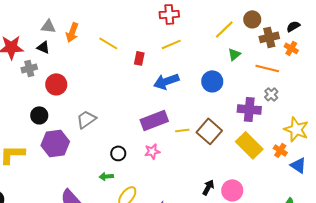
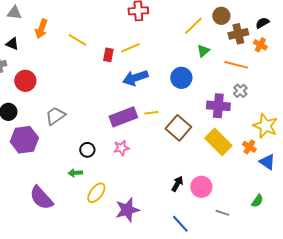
gray triangle: (48, 26) -> (14, 13), moved
yellow line: (171, 44) -> (130, 48), moved
yellow line: (182, 130) -> (151, 113), moved

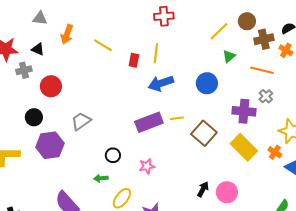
yellow line: (130, 48) -> (156, 53), turned -60
pink star: (121, 148) -> (147, 166), moved

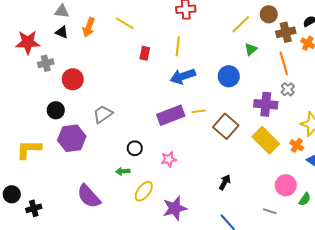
yellow line: (103, 45) -> (125, 23), moved
black triangle: (38, 49) -> (62, 32), moved
red rectangle: (134, 60) -> (145, 53), moved
orange line: (262, 70) -> (284, 63), turned 60
pink circle: (227, 192) -> (286, 185), moved

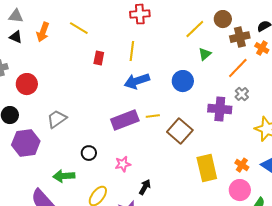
orange line: (284, 63) -> (238, 68), turned 60
yellow rectangle: (266, 140) -> (207, 168), moved, turned 32
orange cross: (297, 145) -> (242, 165), moved
green arrow: (123, 171) -> (64, 176), moved, size x1.5
black arrow: (225, 182) -> (145, 187), moved

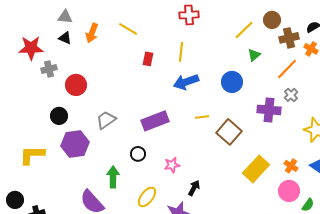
purple rectangle: (125, 120) -> (155, 121), moved
yellow rectangle: (207, 168) -> (256, 169), turned 56
green arrow: (64, 176) -> (113, 177), turned 95

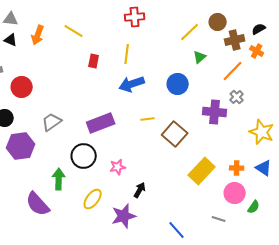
black circle: (138, 154) -> (84, 156), size x1.6
orange cross: (291, 166) -> (237, 168), turned -32

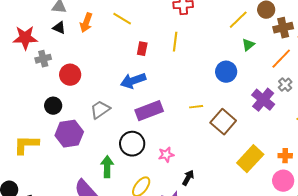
blue arrow: (132, 84) -> (133, 81), moved
purple cross: (215, 112) -> (263, 100), turned 35

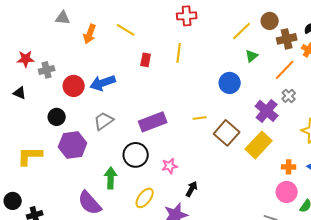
black triangle: (59, 28) -> (20, 93), moved
red star: (25, 38) -> (26, 59), moved, size x0.7
blue arrow: (133, 81) -> (103, 83), moved
yellow rectangle: (250, 159) -> (259, 145), moved

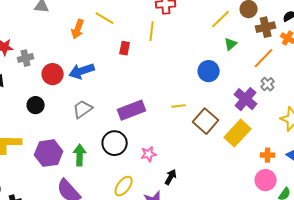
orange arrow: (90, 34) -> (78, 29), moved
yellow line: (179, 53) -> (152, 31), moved
purple hexagon: (73, 145) -> (49, 153), moved
green arrow: (111, 178) -> (80, 155), moved

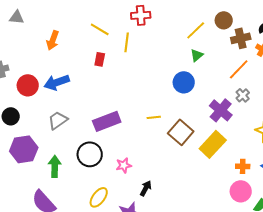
yellow line: (105, 18) -> (100, 29), moved
green triangle: (231, 44) -> (197, 55), moved
purple hexagon: (49, 153) -> (24, 149), moved

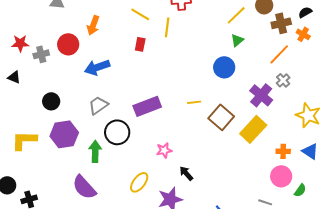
red circle: (28, 85) -> (68, 44), moved
black circle: (90, 154) -> (117, 132), moved
black arrow: (146, 188) -> (186, 173), turned -70

